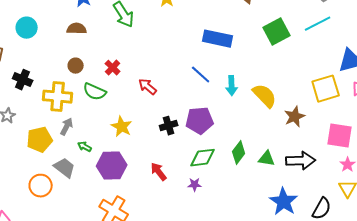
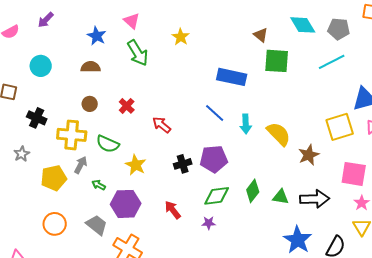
green square: (277, 32) -> (277, 61), moved, turned 32
green semicircle: (95, 92) -> (108, 144), moved
gray trapezoid: (65, 168) -> (97, 225), moved

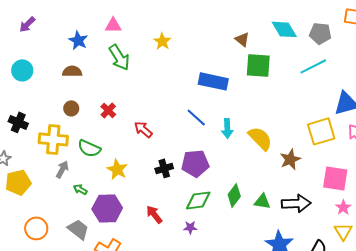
pink triangle: (132, 21) -> (113, 25), turned -42
yellow pentagon: (54, 178) -> (18, 182), moved

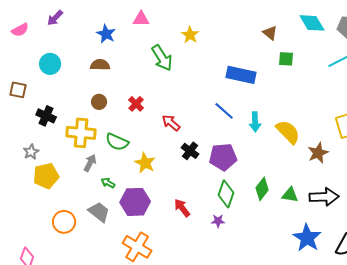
green arrow: (119, 57) -> (162, 58), moved
green square: (258, 65) -> (286, 59), size x0.6
black cross: (164, 168) -> (190, 151), moved, turned -36
green diamond: (198, 200) -> (226, 194), turned -64
gray trapezoid: (78, 229) -> (99, 212), moved

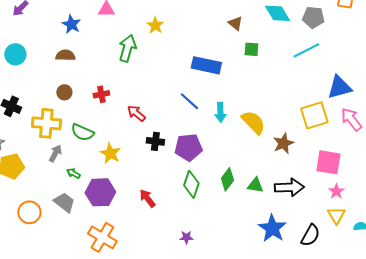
green arrow: (162, 58) -> (127, 48), turned -132
red cross: (136, 104) -> (101, 94), turned 35
black cross: (190, 151) -> (155, 141), turned -30
purple star: (218, 221) -> (186, 237), moved

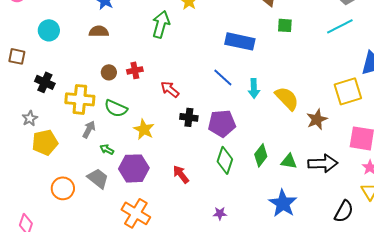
brown circle: (64, 92) -> (109, 72), moved
blue star: (272, 228) -> (283, 203), moved

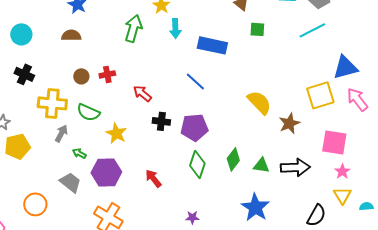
black cross: (45, 82) -> (24, 74), moved
cyan arrow: (254, 88) -> (175, 28), moved
orange circle: (63, 188) -> (35, 204), moved

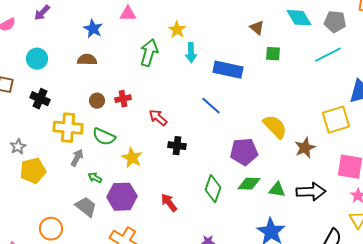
purple pentagon: (194, 127) -> (244, 152), moved
green diamond: (233, 159) -> (249, 184), turned 55

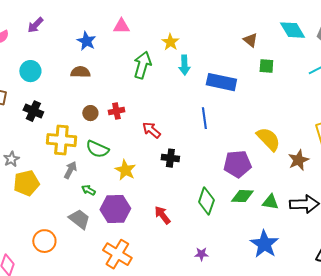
blue line: (211, 106) -> (204, 118), turned 40

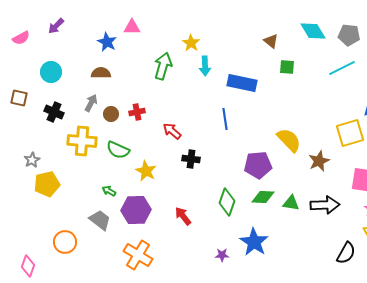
pink triangle: (121, 26) -> (132, 27), moved
gray arrow: (70, 170) -> (91, 103), moved
blue star: (264, 244) -> (254, 242), moved

